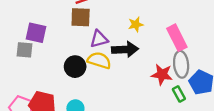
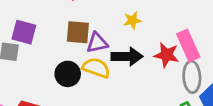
brown square: (81, 17) -> (78, 32), moved
yellow star: (136, 24) -> (132, 20), moved
red star: (162, 74) -> (167, 55), moved

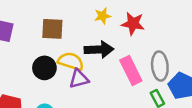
purple triangle: (97, 43) -> (79, 79), moved
pink rectangle: (188, 45) -> (131, 71), moved
red star: (167, 55) -> (133, 24), moved

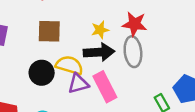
yellow star: (103, 16) -> (100, 30), moved
gray ellipse: (160, 66) -> (133, 52), moved
pink rectangle: (131, 71) -> (105, 87), moved

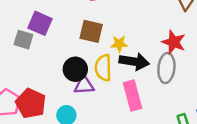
yellow star: (100, 30) -> (119, 44), moved
yellow semicircle: (69, 65) -> (103, 68), turned -120
purple triangle: (78, 84) -> (84, 85), moved

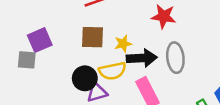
purple square: (40, 23) -> (40, 40), turned -35
red star: (174, 42) -> (164, 16), moved
yellow semicircle: (103, 68) -> (112, 71), turned -88

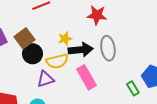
brown square: (92, 37) -> (25, 38), moved, turned -36
black circle: (85, 78) -> (33, 54), moved

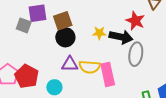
black arrow: (81, 50) -> (121, 37), moved
yellow semicircle: (57, 61) -> (90, 67), moved

